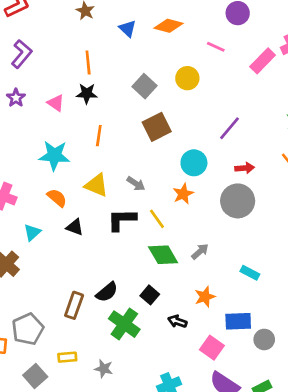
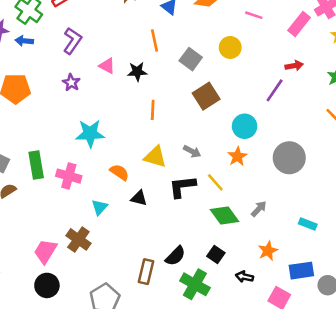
orange line: (88, 63) -> (154, 40), moved
pink triangle: (56, 103) -> (107, 66), moved
cyan star: (54, 155) -> (90, 134), moved
red arrow: (245, 168) -> (294, 66), moved

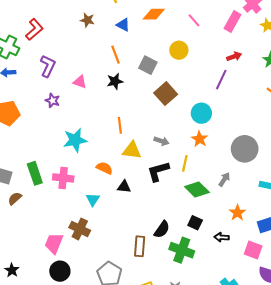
pink line: (254, 15) -> (194, 20), turned 40
black star: (137, 72) -> (115, 81), moved
orange line: (153, 110) -> (120, 125), moved
gray circle: (289, 158) -> (245, 149), moved
yellow line: (215, 182) -> (185, 163), turned 63

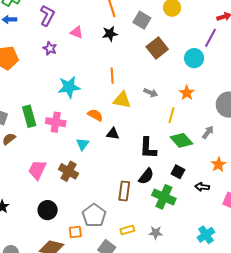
cyan circle: (201, 113) -> (194, 58), moved
black L-shape: (158, 171) -> (148, 148), moved, turned -75
pink trapezoid: (54, 243) -> (37, 170), moved

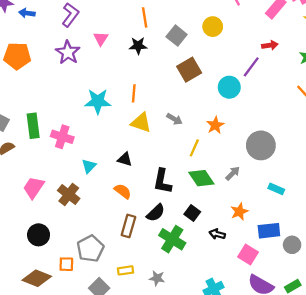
pink triangle: (77, 32) -> (101, 39), turned 32
purple star: (50, 48) -> (68, 52), size x1.5
cyan star: (69, 87) -> (98, 101), moved
orange semicircle: (95, 115) -> (123, 191), moved

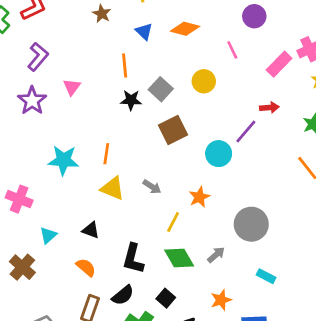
black star: (138, 46) -> (131, 100), moved

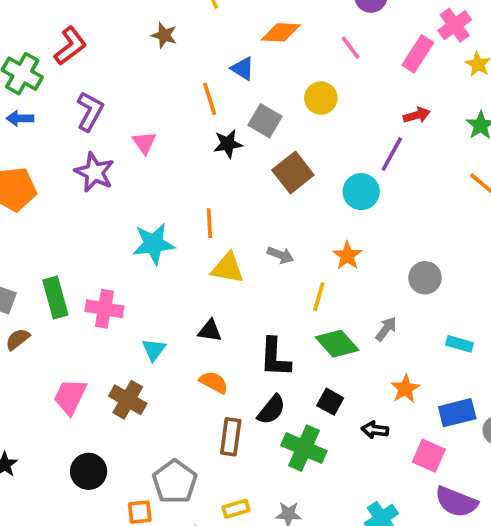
blue triangle: (144, 31) -> (243, 69), moved
gray circle: (251, 224) -> (425, 278), size x0.7

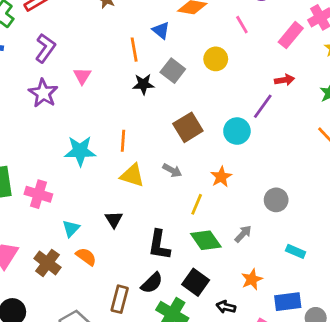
brown square: (293, 172) -> (188, 127), moved
black triangle: (210, 331) -> (114, 220), turned 42
orange semicircle: (214, 382) -> (86, 257), moved
black square: (330, 402) -> (196, 282), size x1.4

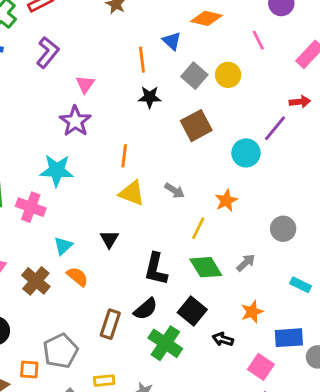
gray square: (173, 71) -> (194, 76), moved
purple star: (43, 93) -> (75, 121), moved
brown square: (188, 127) -> (196, 126), moved
cyan star: (80, 151) -> (57, 170), moved

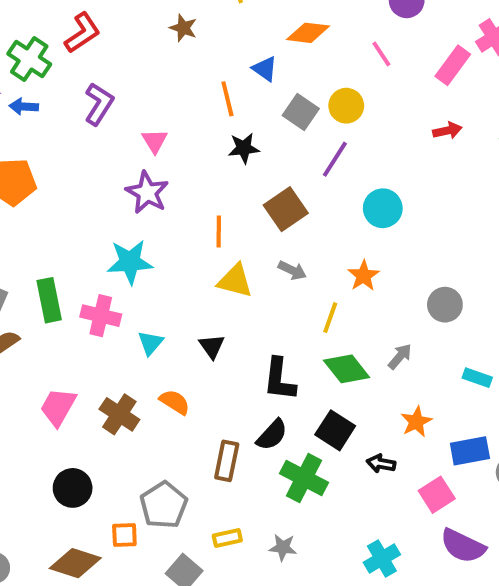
brown square: (196, 126) -> (286, 209), moved
purple line: (275, 128) -> (335, 159), moved
cyan triangle: (63, 246) -> (150, 343), moved
pink square: (261, 367) -> (437, 495), turned 30

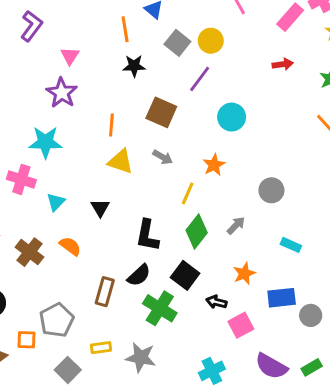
brown square: (286, 209) -> (161, 112), turned -36
green diamond: (347, 369) -> (197, 231), turned 72
pink square: (437, 495) -> (241, 325), moved
gray star: (283, 547) -> (141, 357), size x1.5

